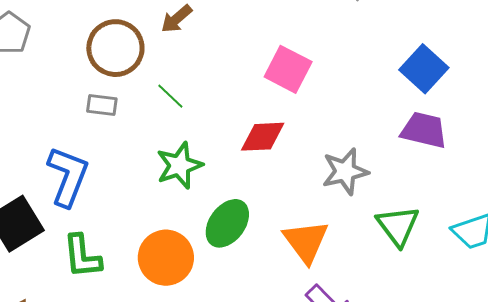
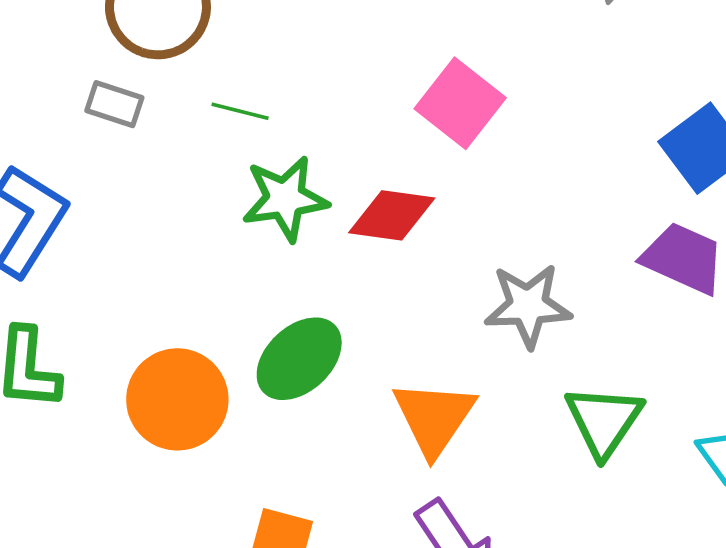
green line: (170, 96) -> (240, 111), turned -40
green star: (179, 165) -> (285, 199), moved

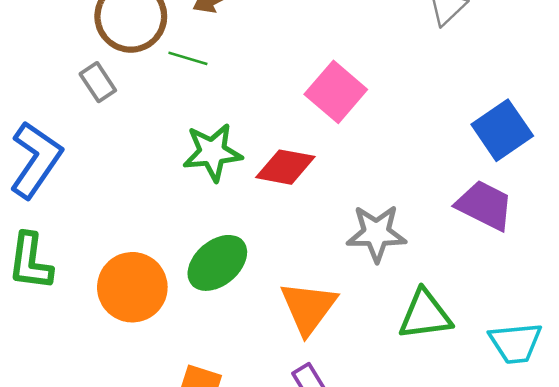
gray rectangle: (114, 104) -> (98, 82), turned 36
green line: (240, 111) -> (188, 58), moved
green triangle: (604, 421) -> (425, 315), turned 46

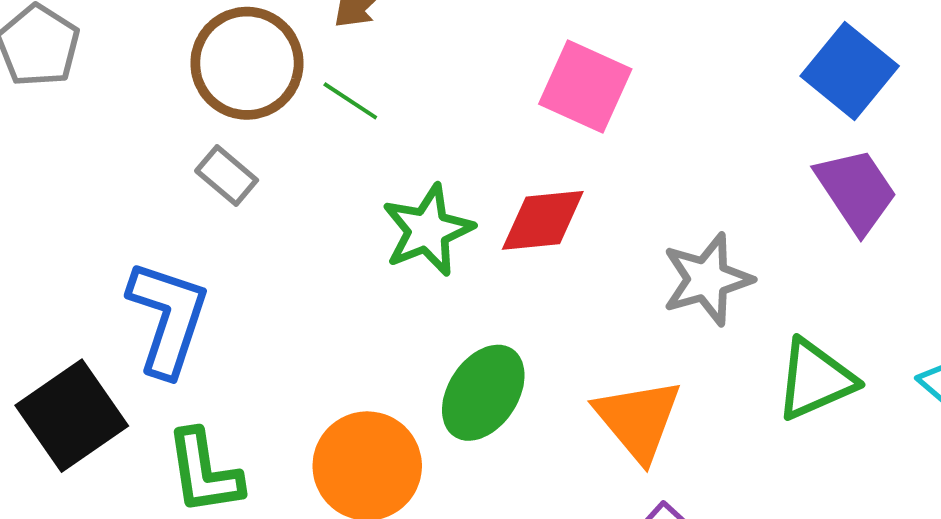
green line: (188, 58) -> (350, 101), turned 33
purple trapezoid: (485, 205) -> (856, 191), turned 46

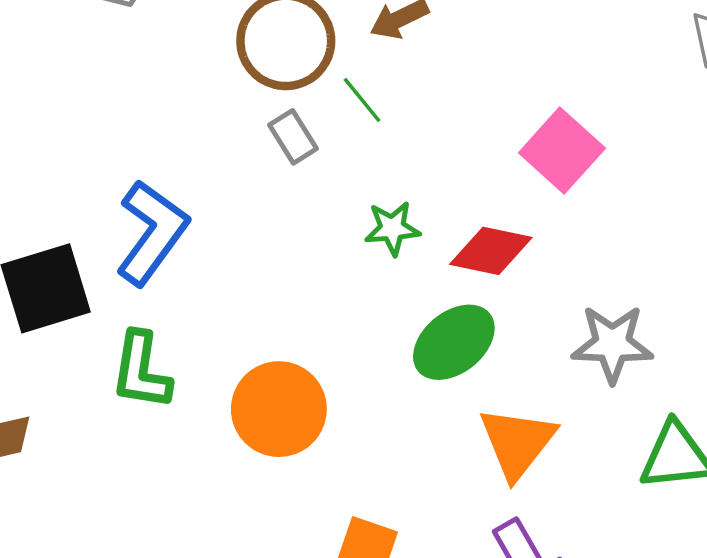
gray rectangle: (227, 176) -> (293, 137), moved
green star: (428, 230) -> (392, 228), size x0.7
green ellipse: (483, 393) -> (454, 342), moved

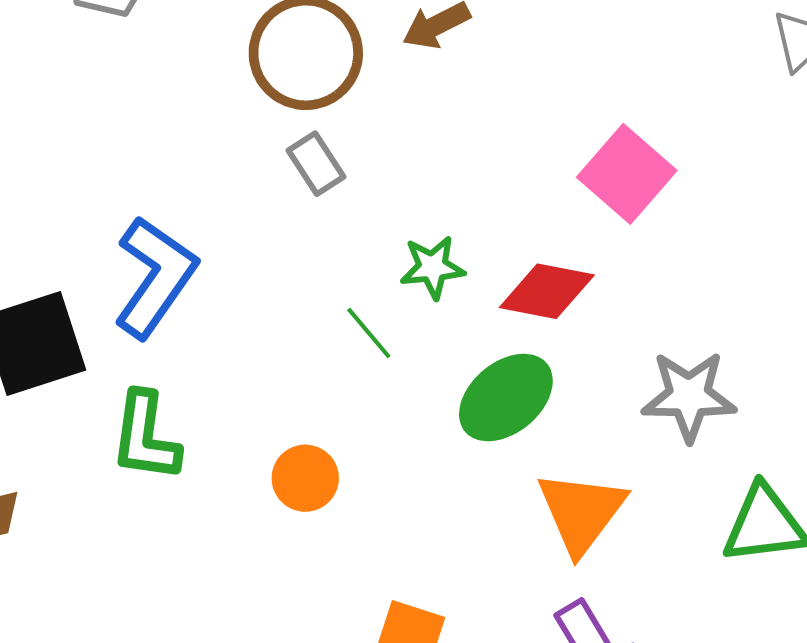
green line: (362, 100) -> (369, 333), moved
orange circle: (279, 409) -> (305, 478), size x0.6

